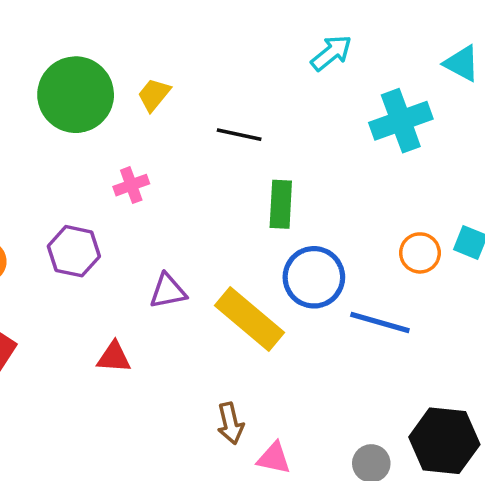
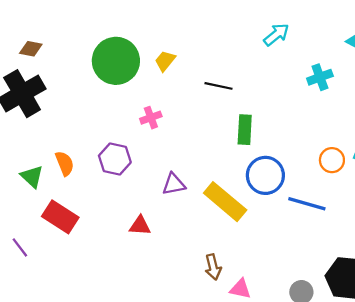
cyan cross: (401, 121) -> (320, 77), size x0.7

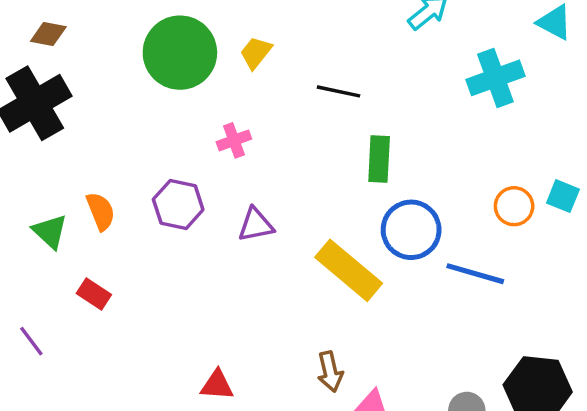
cyan cross: (320, 77) -> (495, 78), size x1.4
purple triangle: (174, 184) -> (256, 225), moved
red rectangle: (60, 217) -> (94, 294), size x0.6
red triangle: (140, 226) -> (217, 385), moved

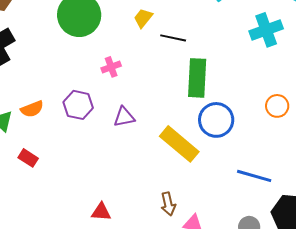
yellow trapezoid: (256, 53) -> (143, 18), moved
green rectangle: (379, 159) -> (197, 78), size x1.4
orange semicircle: (101, 211) -> (32, 109), turned 90
blue line: (475, 274) -> (254, 176), moved

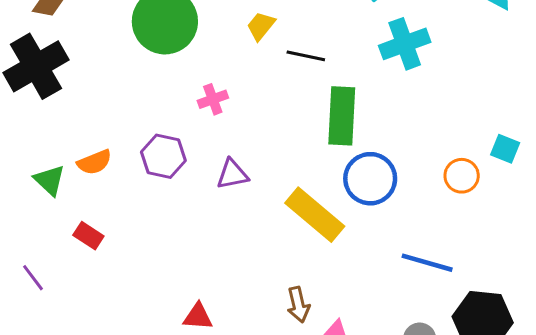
cyan cross: (266, 30) -> (405, 44), moved
orange circle: (277, 106) -> (462, 176), moved

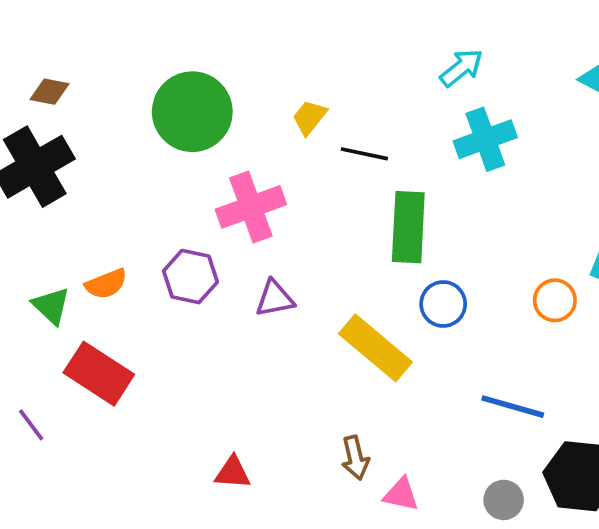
pink cross: (213, 99) -> (251, 207), size x1.8
blue circle: (370, 179) -> (443, 304), size x0.7
red rectangle: (88, 236) -> (99, 374), size x1.8

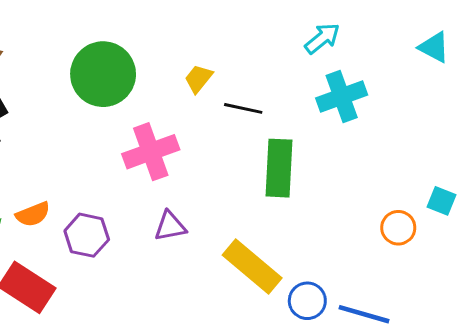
purple hexagon: (190, 277) -> (87, 235), moved
blue circle: (443, 304) -> (307, 301), moved

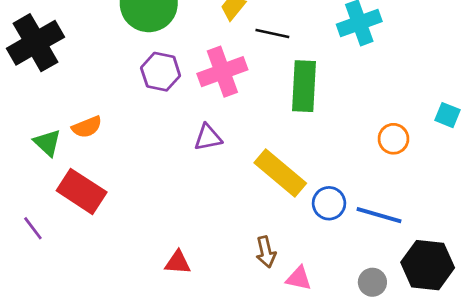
pink cross: (151, 152) -> (222, 72), moved
orange circle: (398, 228) -> (393, 139), moved
purple hexagon: (87, 235) -> (161, 72), moved

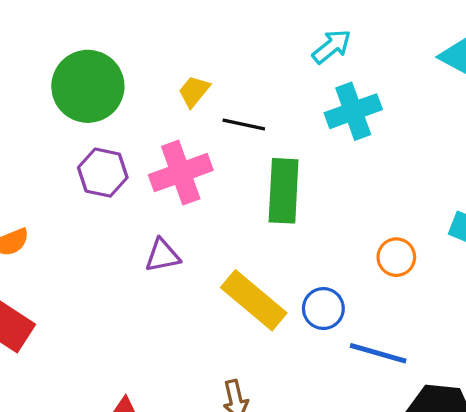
blue circle: (329, 203) -> (323, 309), moved

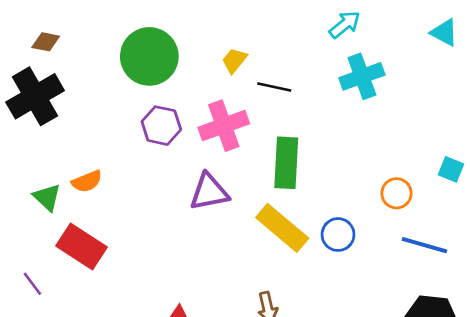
green rectangle: (284, 191) -> (286, 163), moved
purple triangle: (163, 255) -> (209, 192), size x1.4
blue line: (378, 353) -> (424, 245), moved

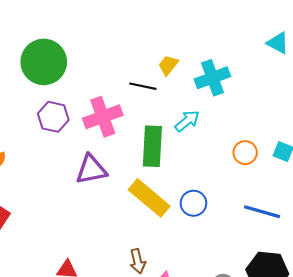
cyan arrow: (345, 25) -> (187, 121), moved
yellow trapezoid: (234, 60) -> (168, 65), moved
orange circle: (397, 193) -> (245, 153), moved

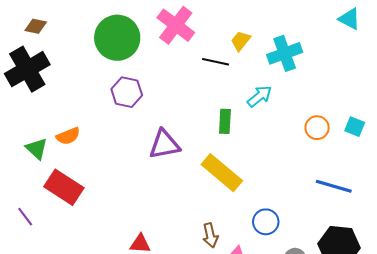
pink cross: (103, 117) -> (176, 25), moved, turned -33
green rectangle: (152, 146) -> (225, 121), size x0.6
blue circle: (193, 203) -> (266, 222), moved

